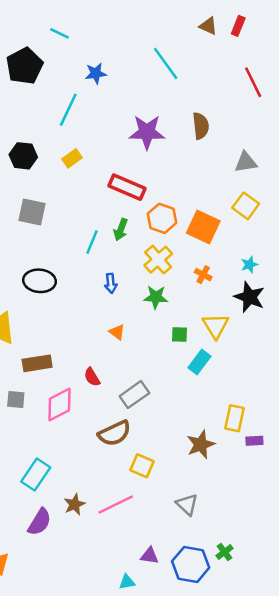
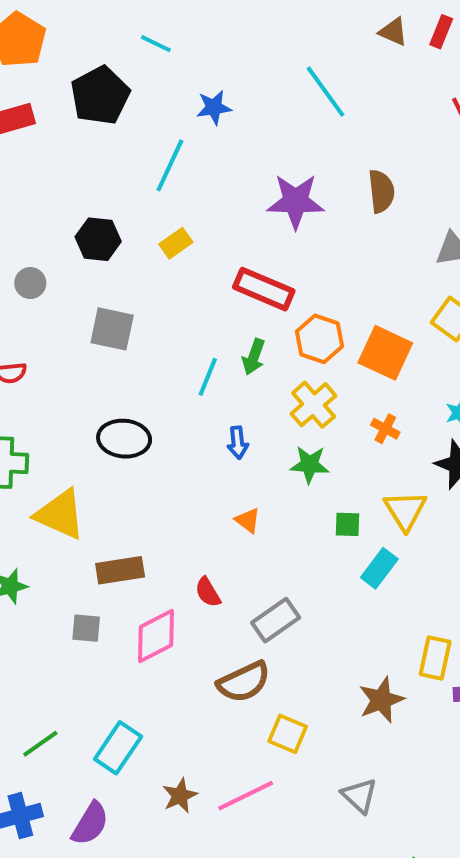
purple semicircle: (40, 522) -> (90, 824), moved

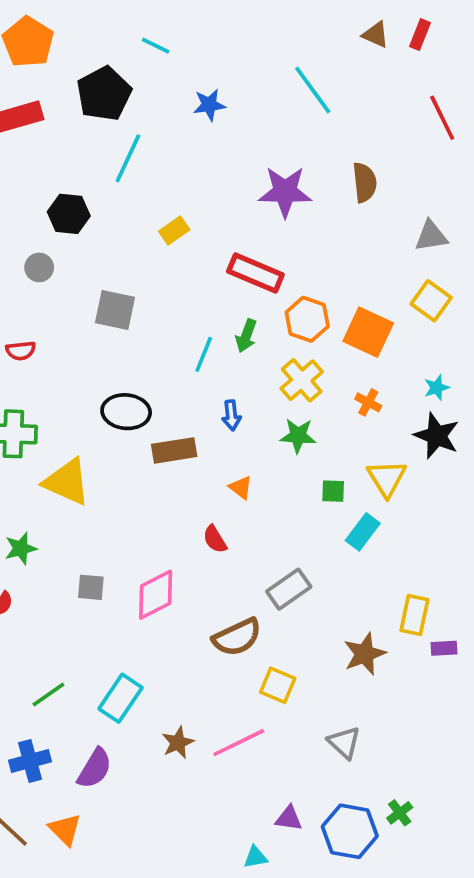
cyan line: (170, 165) -> (128, 158), moved
black hexagon: (98, 239) -> (69, 214), moved
brown rectangle: (120, 570) -> (174, 450), moved
red semicircle: (208, 592) -> (215, 539), moved
gray rectangle: (276, 620) -> (289, 589), moved

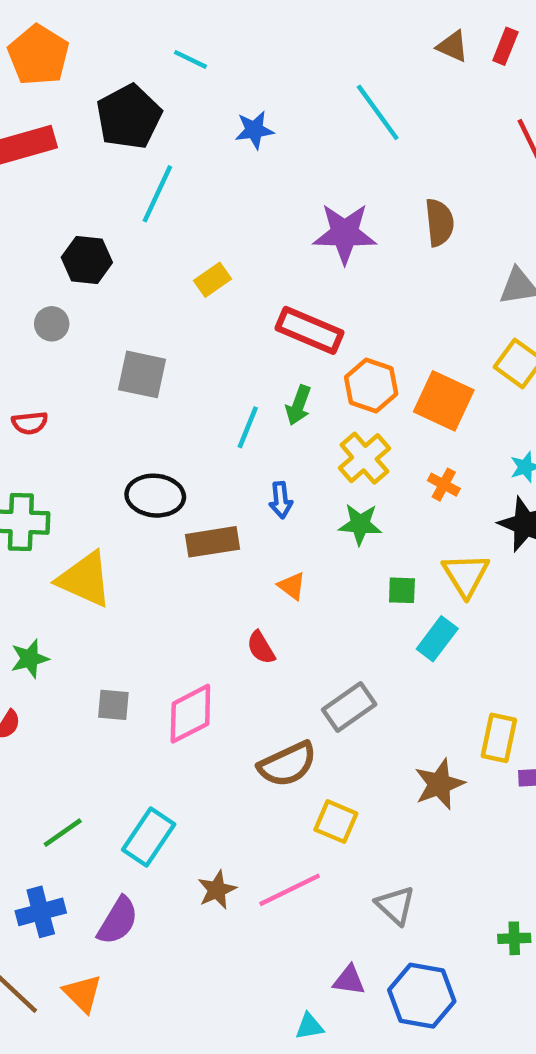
gray triangle: (344, 743) -> (395, 905), moved
green cross: (400, 813) -> (514, 938), moved, turned 35

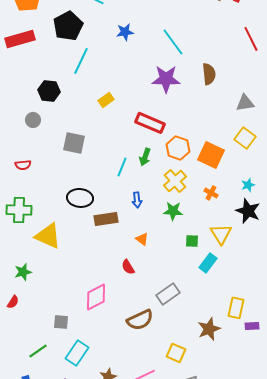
cyan line: (378, 112) -> (173, 42), moved
gray square: (113, 705) -> (61, 322), moved
yellow square: (336, 822) -> (176, 353), moved

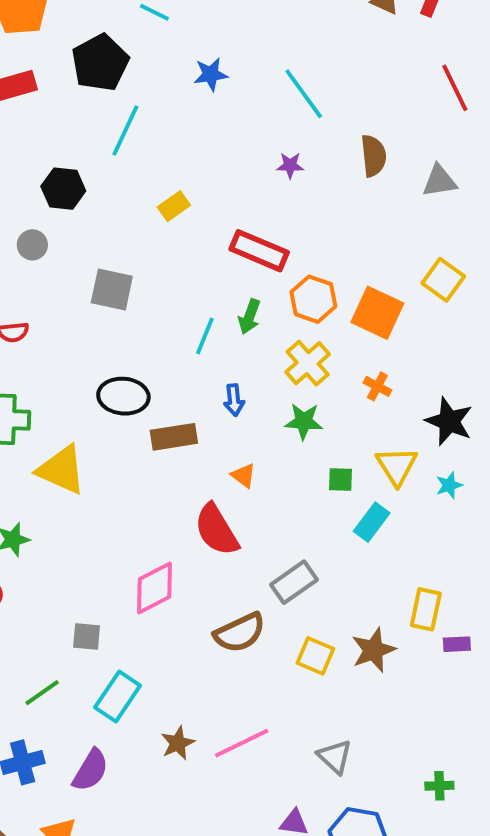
purple star: (166, 79) -> (290, 165), size x0.5
gray triangle: (245, 103) -> (439, 181), moved
cyan star: (248, 185) -> (449, 485), moved
red semicircle: (128, 267) -> (216, 530), size x1.8
yellow square: (176, 353) -> (315, 656), moved

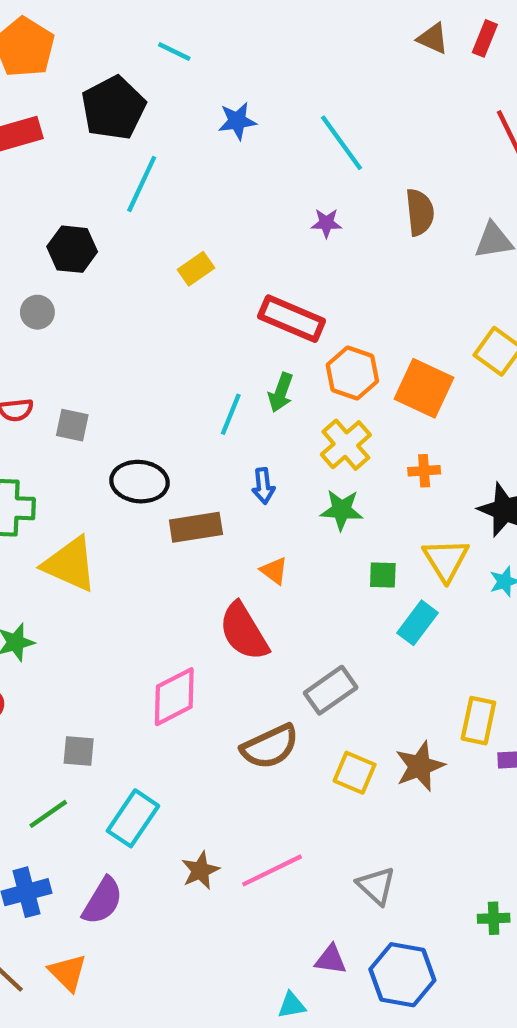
gray square: (112, 289) -> (72, 425), moved, size x0.7
orange cross: (377, 386) -> (424, 471), turned -32
gray square: (87, 636) -> (79, 751), moved

